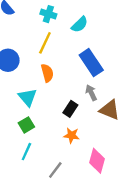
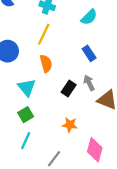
cyan semicircle: (80, 24) -> (89, 17), moved
blue rectangle: (91, 63) -> (89, 53), size x0.6
black rectangle: (70, 109) -> (69, 89), moved

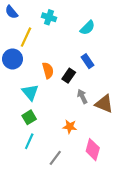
yellow line: (44, 34) -> (26, 37), moved
gray arrow: (89, 83) -> (82, 96), moved
black rectangle: (69, 89) -> (69, 76), moved

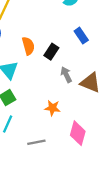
blue rectangle: (87, 61) -> (81, 36), moved
gray line: (55, 158) -> (36, 142), turned 42

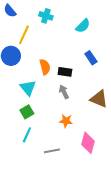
black rectangle: (51, 52) -> (65, 72), turned 64
gray arrow: (66, 75) -> (64, 92), moved

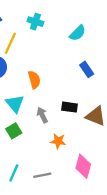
black rectangle: (65, 72) -> (70, 107), moved
gray arrow: (64, 92) -> (42, 115), moved
cyan line: (27, 135) -> (14, 173), moved

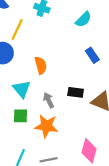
green square: (14, 131) -> (20, 116), turned 32
orange star: (58, 141) -> (46, 126), moved, size x1.5

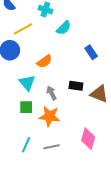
cyan semicircle: (83, 19) -> (64, 28), moved
yellow line: (17, 29) -> (23, 29), turned 36
orange semicircle: (41, 65) -> (44, 61), turned 70

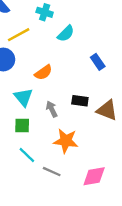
orange star: (49, 116) -> (66, 141), moved
pink diamond: (88, 139) -> (94, 176), moved, turned 65
cyan line: (26, 145) -> (27, 155), moved, turned -70
gray line: (52, 147) -> (52, 172), turned 35

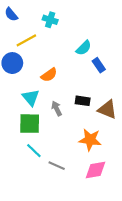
cyan semicircle: (66, 34) -> (84, 48), moved
green square: (22, 126) -> (30, 124), size x1.5
orange star: (66, 141) -> (90, 140), moved

